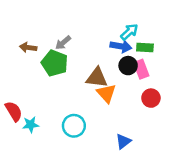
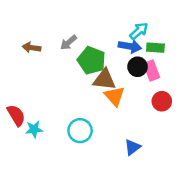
green pentagon: (55, 63) -> (92, 60), moved

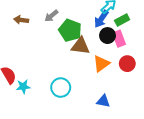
blue arrow: (130, 46) -> (101, 19), turned 114
green rectangle: (155, 48) -> (122, 20), turned -32
orange triangle: (115, 96) -> (101, 64), moved, turned 36
blue triangle: (132, 147) -> (103, 101), turned 48

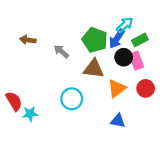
gray arrow: (51, 16) -> (61, 51), moved, turned 80
green pentagon: (70, 30) -> (95, 40), moved
cyan circle: (61, 88) -> (72, 99), moved
blue triangle: (103, 101) -> (118, 121), moved

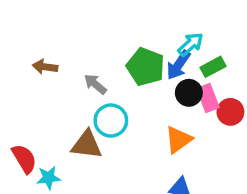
brown triangle: (94, 69) -> (87, 145), moved
red circle: (146, 88) -> (230, 112), moved
cyan circle: (72, 99) -> (111, 121), moved

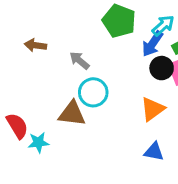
green pentagon: (146, 67) -> (119, 21), moved

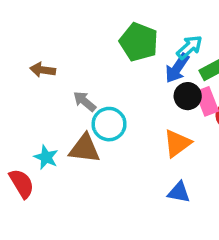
gray arrow: (80, 60) -> (85, 101), moved
red semicircle: (17, 126) -> (22, 183), moved
cyan star: (39, 143) -> (46, 157), moved, turned 30

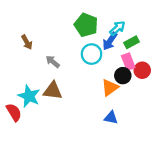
brown arrow: (43, 70) -> (27, 42), turned -128
black circle: (188, 96) -> (123, 76), moved
cyan circle: (109, 124) -> (92, 54), moved
cyan star: (46, 157) -> (29, 96), size x1.5

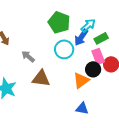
brown triangle: (53, 91) -> (41, 78), moved

